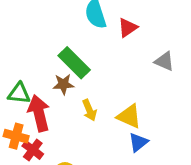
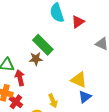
yellow arrow: (89, 110) -> (53, 101), moved
red arrow: (39, 113) -> (20, 78), size x0.7

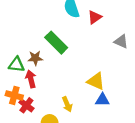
brown star: (36, 59) -> (35, 58), moved
blue triangle: (85, 97) -> (102, 100), turned 40

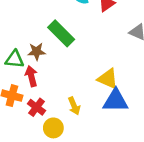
blue triangle: (102, 100) -> (116, 101), size x1.5
red cross: (26, 105) -> (37, 107), moved

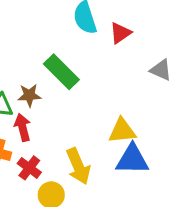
yellow triangle: (108, 79) -> (122, 131), turned -30
yellow arrow: (74, 106) -> (78, 166), size x1.5

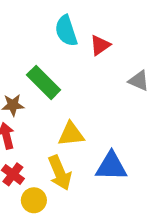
yellow triangle: (122, 131) -> (71, 134), moved

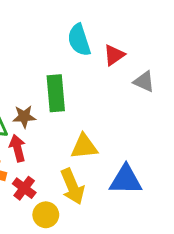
gray triangle: (139, 81) -> (144, 82), moved
green rectangle: (44, 82) -> (56, 93), turned 40

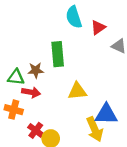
red arrow: (17, 148) -> (31, 92), turned 114
yellow arrow: (72, 186) -> (95, 129), moved
red cross: (24, 188) -> (36, 130), moved

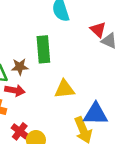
red triangle: (98, 28) -> (98, 30), moved, turned -42

